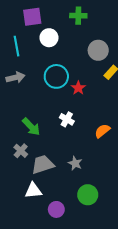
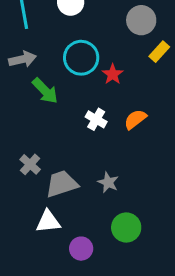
green arrow: (31, 127) -> (45, 91), moved
orange semicircle: (102, 131) -> (135, 119), moved

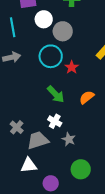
gray circle: (141, 20) -> (63, 31), moved
green arrow: (45, 91) -> (56, 94), moved
white cross: (96, 119) -> (55, 121), moved

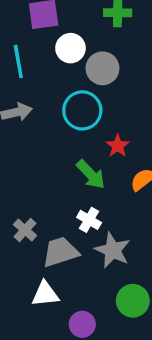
red star: (72, 67) -> (118, 146), moved
gray star: (69, 139) -> (113, 250), size x1.5

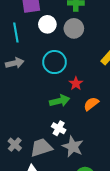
gray circle: (102, 68) -> (74, 28), moved
green arrow: (91, 174) -> (60, 101), turned -60
gray cross: (25, 230) -> (15, 145), moved

